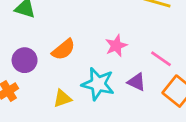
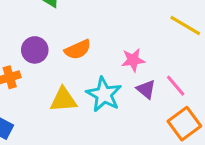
purple triangle: (137, 82) -> (146, 89), moved
yellow triangle: (62, 98) -> (63, 100), size x1.4

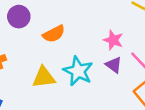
purple circle: (35, 50) -> (19, 17), moved
pink star: (133, 60) -> (113, 40), moved, turned 30

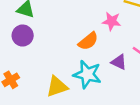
orange semicircle: (54, 34) -> (88, 41), moved
pink star: (113, 40) -> (112, 21), moved

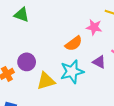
purple circle: (23, 36) -> (27, 62), moved
cyan star: (87, 74) -> (72, 72), turned -30

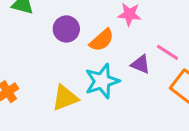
purple circle: (27, 62) -> (66, 29), moved

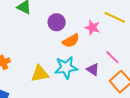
purple circle: (66, 29) -> (57, 22), moved
purple triangle: (141, 64) -> (93, 70), moved

